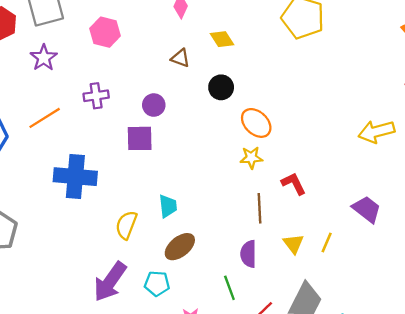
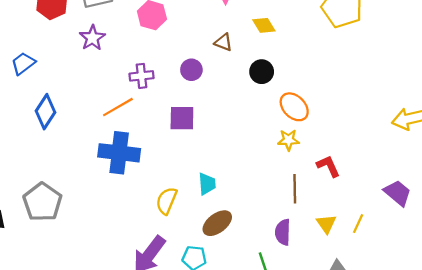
purple circle: (154, 105) -> (191, 70), moved
orange line: (45, 118) -> (118, 107), moved

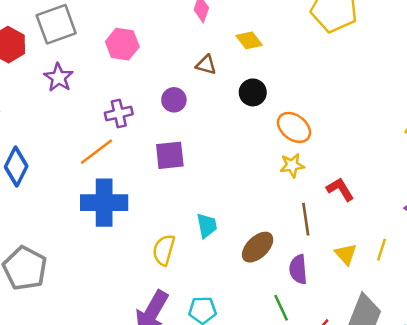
brown ellipse: (217, 223) -> (258, 247), moved

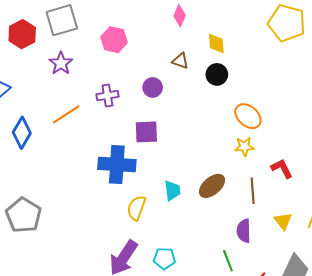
yellow diamond: (249, 40) -> (216, 44), turned 30
black circle: (253, 92) -> (217, 74), moved
orange line: (97, 152) -> (66, 114), moved
blue cross: (104, 203) -> (117, 164), moved
brown ellipse: (258, 247) -> (212, 186), moved

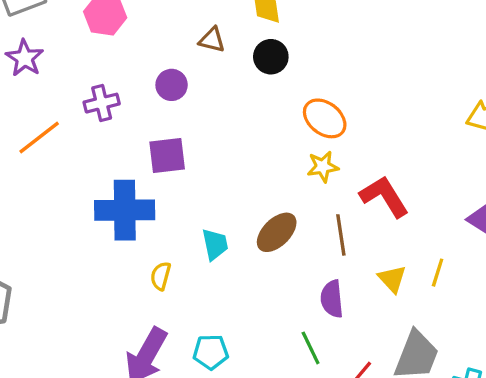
red L-shape: (282, 168) -> (384, 196), size x1.4
yellow semicircle: (136, 208) -> (161, 276), size x0.7

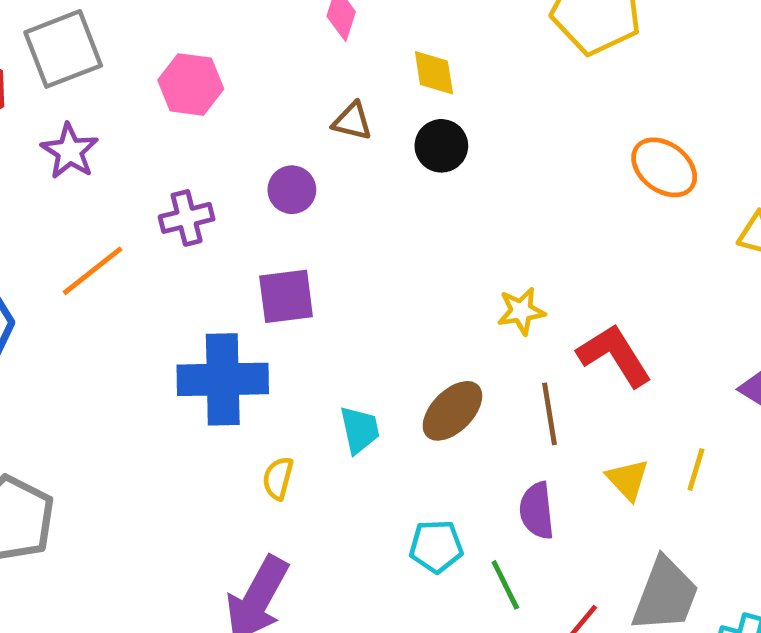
orange ellipse: (325, 118) -> (664, 167), moved
cyan pentagon: (211, 352) -> (436, 546), moved

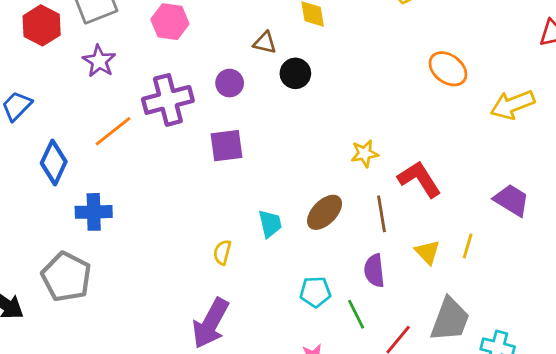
black circle: (441, 146) -> (295, 73), moved
purple cross: (187, 218) -> (168, 100), size x1.6
blue cross: (223, 379) -> (94, 212), moved, size x0.7

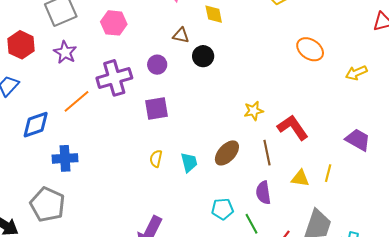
red hexagon: (42, 25) -> (21, 45), moved
yellow arrow: (513, 105) -> (356, 73), size x0.7
blue diamond: (54, 162) -> (36, 125), turned 48
yellow semicircle: (222, 252) -> (156, 159), moved
yellow triangle: (427, 252) -> (300, 178), turned -36

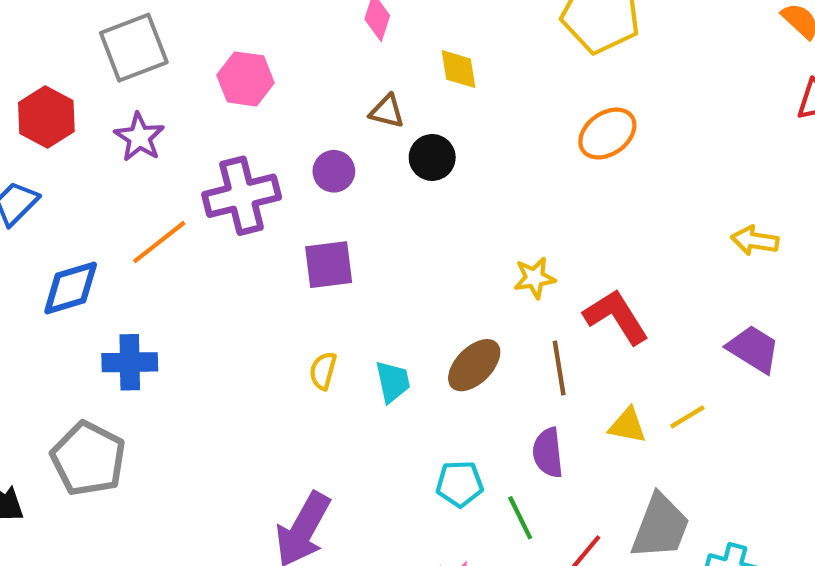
orange ellipse: (310, 49) -> (607, 134), moved, turned -72
yellow arrow: (356, 73) -> (755, 240), moved, turned 30
yellow line: (328, 173) -> (687, 417), turned 42

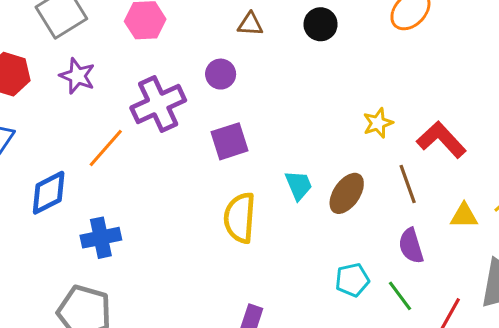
black circle: (432, 157) -> (321, 24), moved
yellow semicircle: (323, 371) -> (240, 218), size x1.8
cyan trapezoid: (393, 382) -> (299, 185), moved

